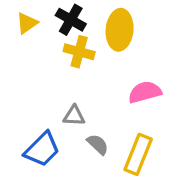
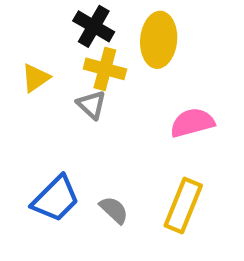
yellow triangle: (27, 23) -> (36, 78), moved
gray triangle: (74, 116) -> (91, 105), moved, turned 40
gray semicircle: (98, 144) -> (114, 210), moved

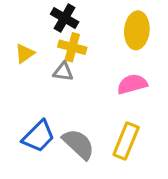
yellow ellipse: (159, 40) -> (137, 30), moved
gray triangle: (91, 105) -> (63, 72), turned -35
gray semicircle: (114, 210) -> (78, 144), size x1.6

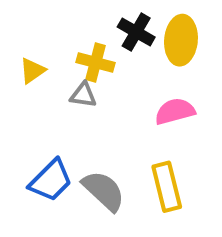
black cross: (65, 18) -> (136, 32), moved
yellow rectangle: (126, 141) -> (167, 187), turned -36

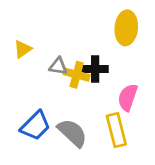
black cross: (136, 32) -> (95, 69), moved, turned -30
yellow cross: (95, 63) -> (77, 75), moved
pink semicircle: (175, 111) -> (128, 97), moved, turned -56

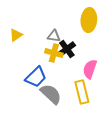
gray triangle: (58, 66) -> (54, 36), moved
black cross: (95, 69) -> (67, 49), turned -36
blue trapezoid: (35, 126) -> (36, 77), moved

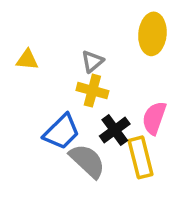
yellow triangle: (16, 35) -> (27, 60), turned 40
gray triangle: (54, 36) -> (92, 61), turned -48
black cross: (67, 49) -> (115, 130), moved

